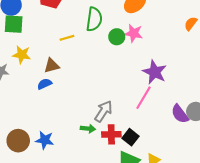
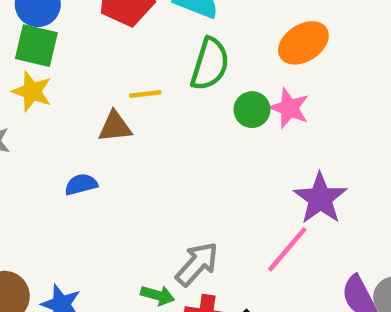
yellow star: (22, 55) -> (32, 91), moved
brown triangle: (52, 66) -> (115, 127), moved

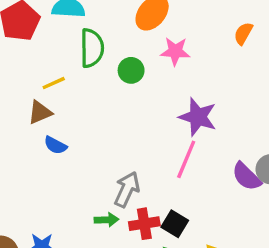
pink star: (289, 108) -> (175, 51), moved
blue semicircle: (81, 184) -> (55, 145), moved, turned -120

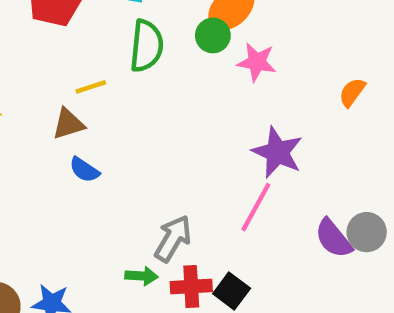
orange semicircle: (243, 33) -> (352, 92), moved
green circle: (131, 70) -> (213, 35), moved

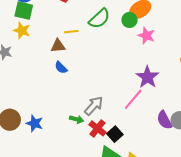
green semicircle: (147, 46) -> (99, 19), turned 30
red cross: (191, 287) -> (97, 128), turned 30

